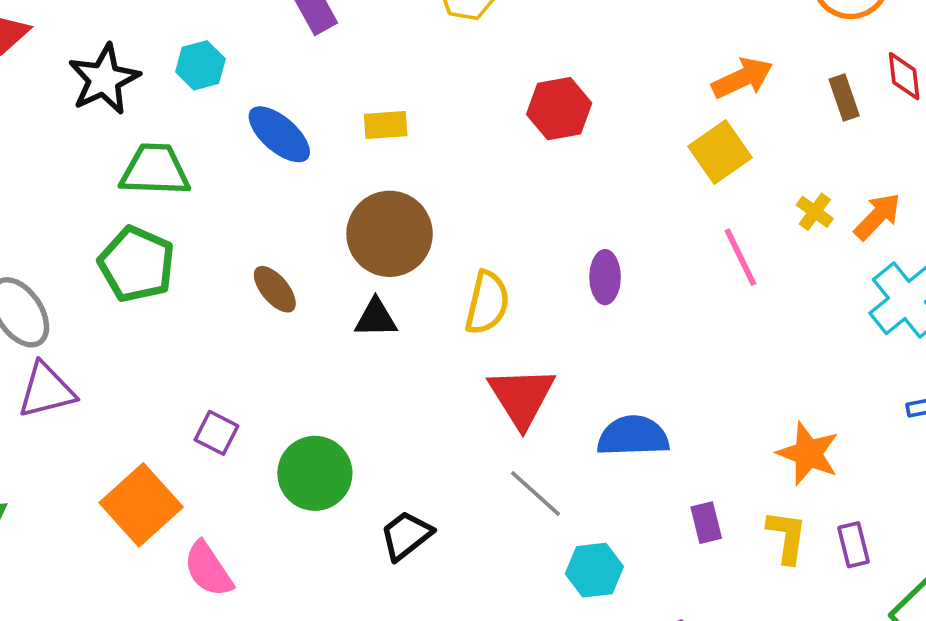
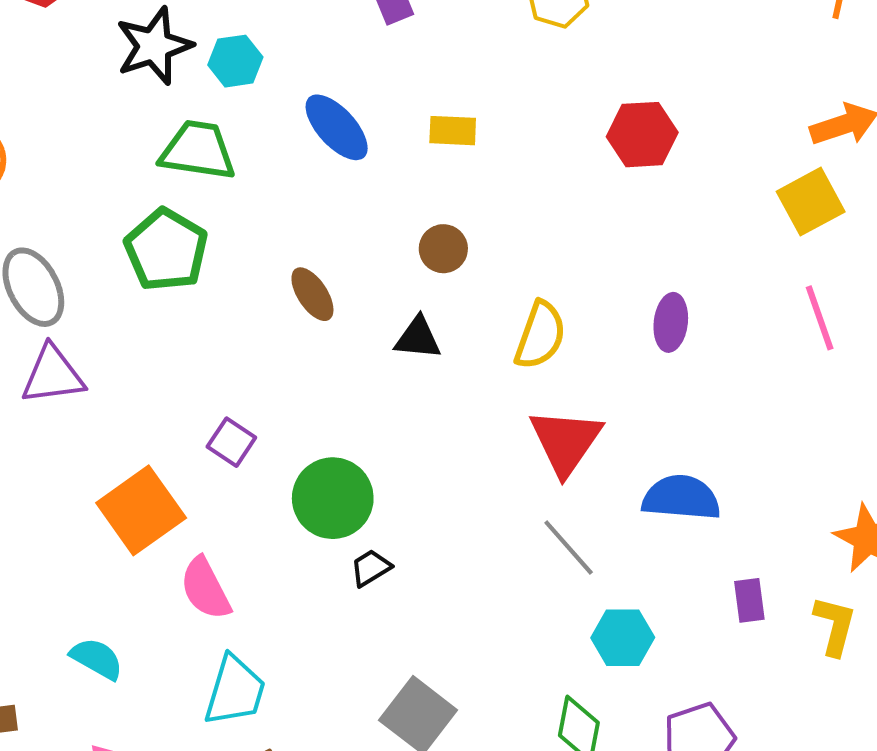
cyan hexagon: (200, 65) -> (235, 61), moved
brown circle: (390, 234) -> (443, 249), size x0.5
black trapezoid: (406, 535) -> (371, 568), moved, size x0.7

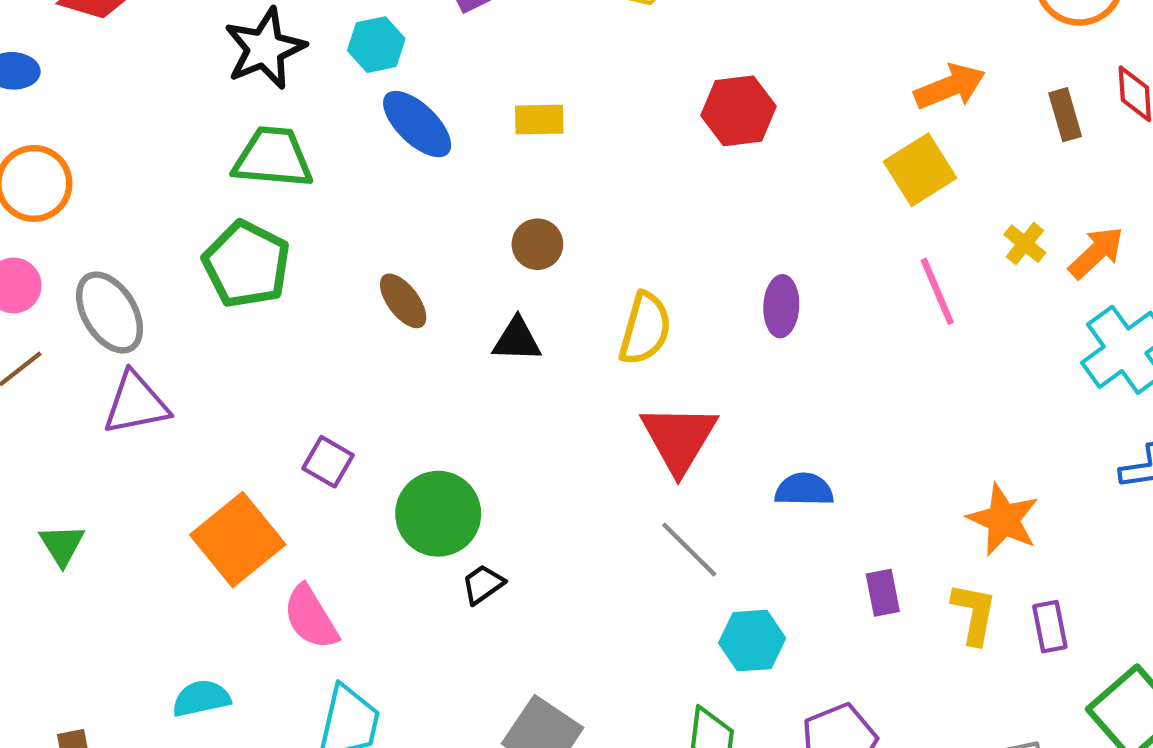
black star: (154, 46) -> (265, 49), moved
cyan hexagon: (235, 61) -> (376, 45), moved
blue semicircle: (681, 498) -> (804, 490), size x0.7
cyan semicircle: (97, 659) -> (201, 698), turned -38

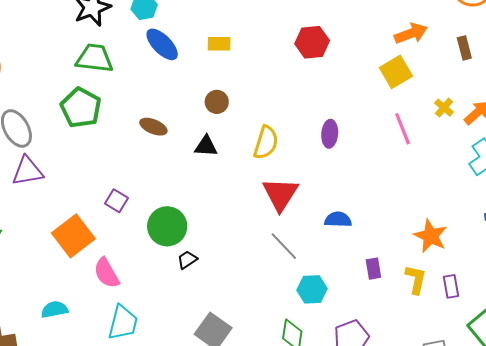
brown ellipse: (403, 301) -> (153, 127), turned -32

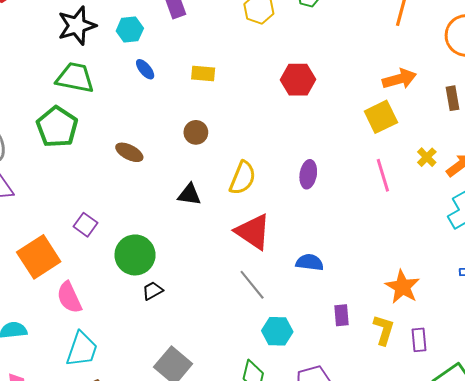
blue ellipse: (162, 44) -> (145, 69), size x0.6
black triangle: (206, 146) -> (189, 194), moved
red triangle: (280, 194) -> (253, 232), turned -33

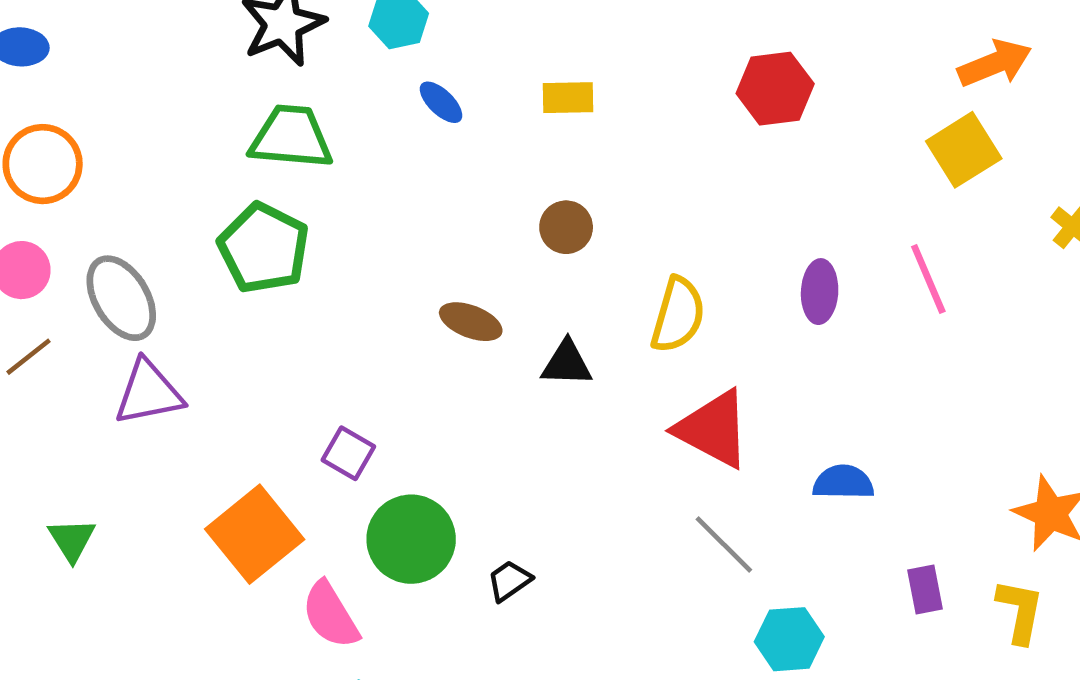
brown ellipse: (129, 152) -> (471, 322), moved
pink line: (383, 175) -> (928, 279), moved
green circle: (135, 255) -> (411, 539), moved

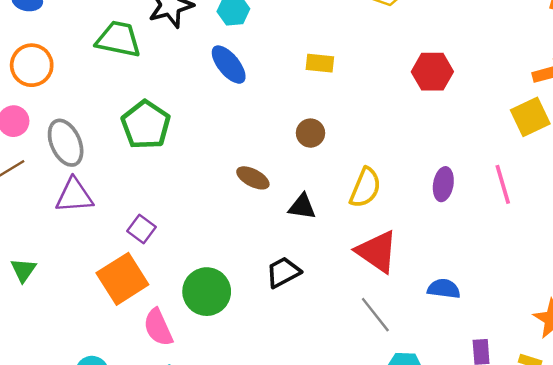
blue ellipse: (441, 102) -> (229, 65), moved, size x1.6
green trapezoid: (291, 137) -> (118, 39), moved
purple square: (348, 453) -> (141, 229), moved
black trapezoid: (509, 581) -> (283, 272), moved, size x1.4

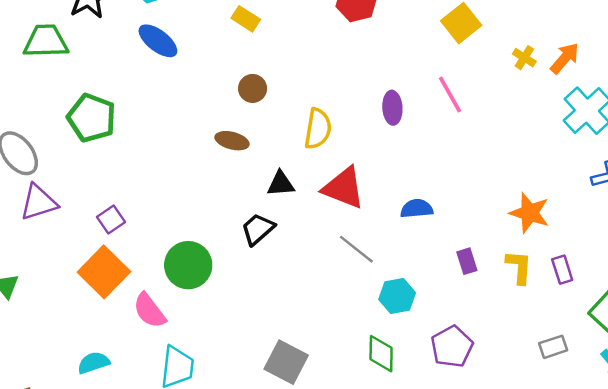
yellow rectangle: (320, 63) -> (246, 19), turned 40
brown ellipse: (253, 178) -> (232, 141), moved
black triangle: (302, 207) -> (281, 184), moved
purple square: (141, 229) -> (111, 219), turned 32

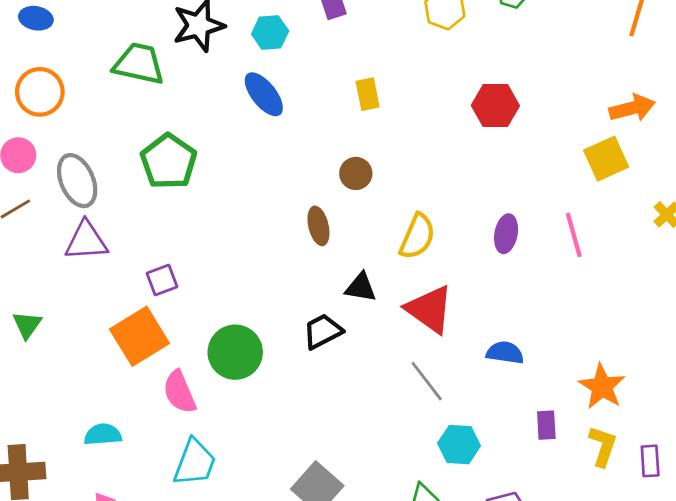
yellow rectangle: (246, 19) -> (368, 94), turned 32
brown ellipse: (232, 141) -> (318, 226), turned 48
orange star: (530, 213) -> (602, 387), moved

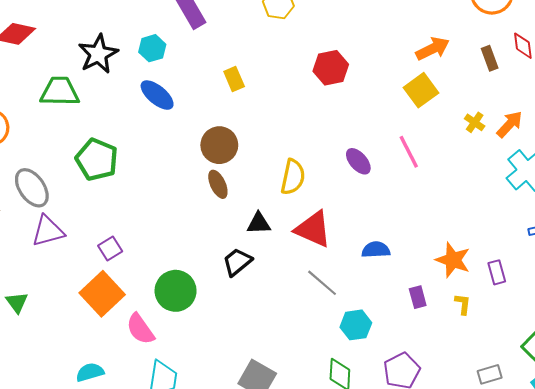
brown circle: (356, 173) -> (219, 145), moved, size x1.5
purple ellipse: (506, 234) -> (358, 161), turned -40
yellow L-shape: (603, 446) -> (463, 304), size x0.7
purple rectangle: (650, 461) -> (497, 272), moved

